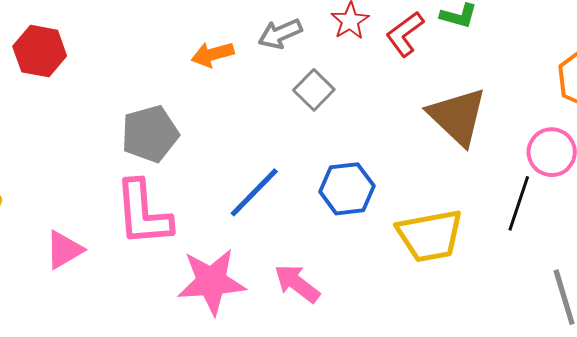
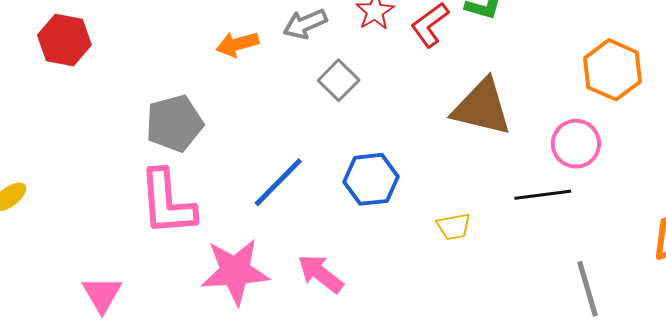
brown triangle: (457, 116) -> (482, 107), turned -30
black line: (519, 203) -> (543, 195), turned 64
yellow trapezoid: (430, 236) -> (454, 227), size x0.5
pink triangle: (64, 250) -> (102, 294), moved, turned -30

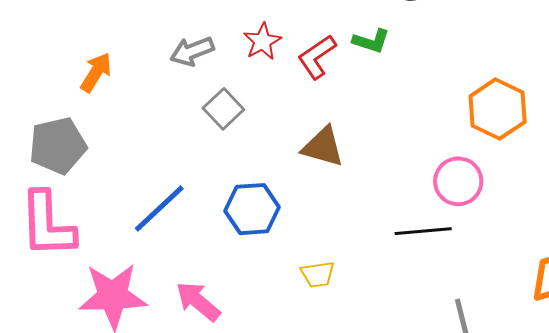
orange arrow: (237, 44) -> (96, 72), moved, turned 135
brown triangle: (482, 107) -> (323, 147), moved, size x0.7
yellow trapezoid: (454, 227) -> (318, 274), moved

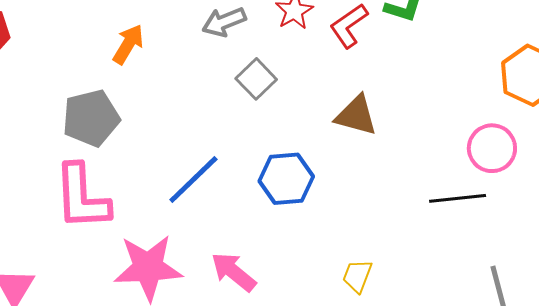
yellow trapezoid: (318, 274) -> (357, 276), moved, turned 120

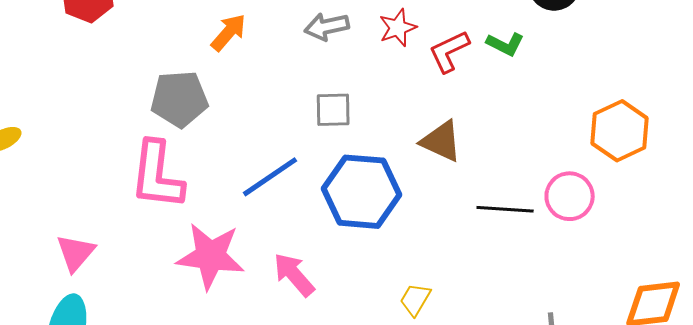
gray square: (256, 79) -> (333, 110), moved, turned 33
blue hexagon: (286, 179) -> (362, 192), size x1.4
black line: (458, 198) -> (505, 209), moved

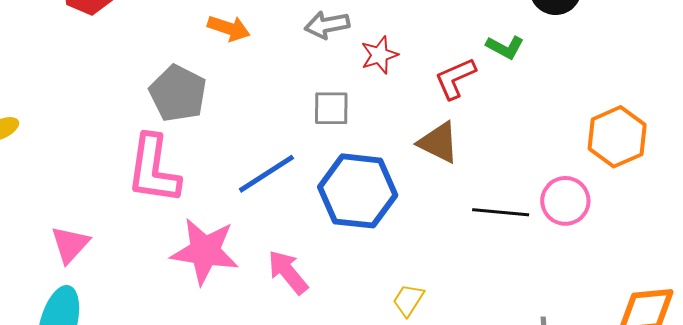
red star: (398, 28) -> (379, 55), moved
orange arrow: (228, 32) -> (229, 28), turned 66
red L-shape: (449, 51) -> (455, 78), moved
gray pentagon: (179, 99) -> (178, 93), turned 30

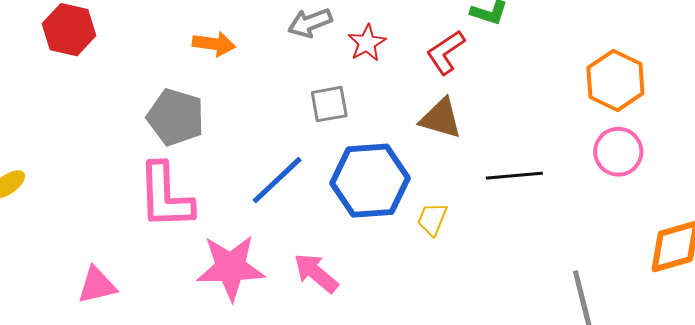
pink circle: (565, 201) -> (618, 152), moved
pink triangle: (70, 244) -> (97, 285), turned 45
yellow trapezoid: (408, 300) -> (432, 219), moved

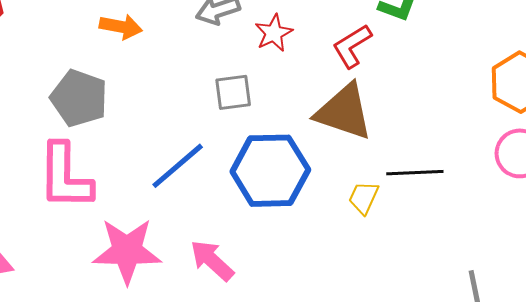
brown triangle: (441, 118) -> (344, 112), size x1.4
yellow trapezoid: (432, 219) -> (364, 198), moved

